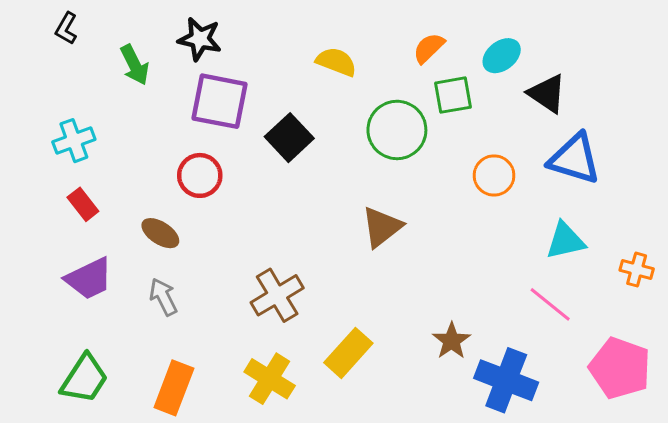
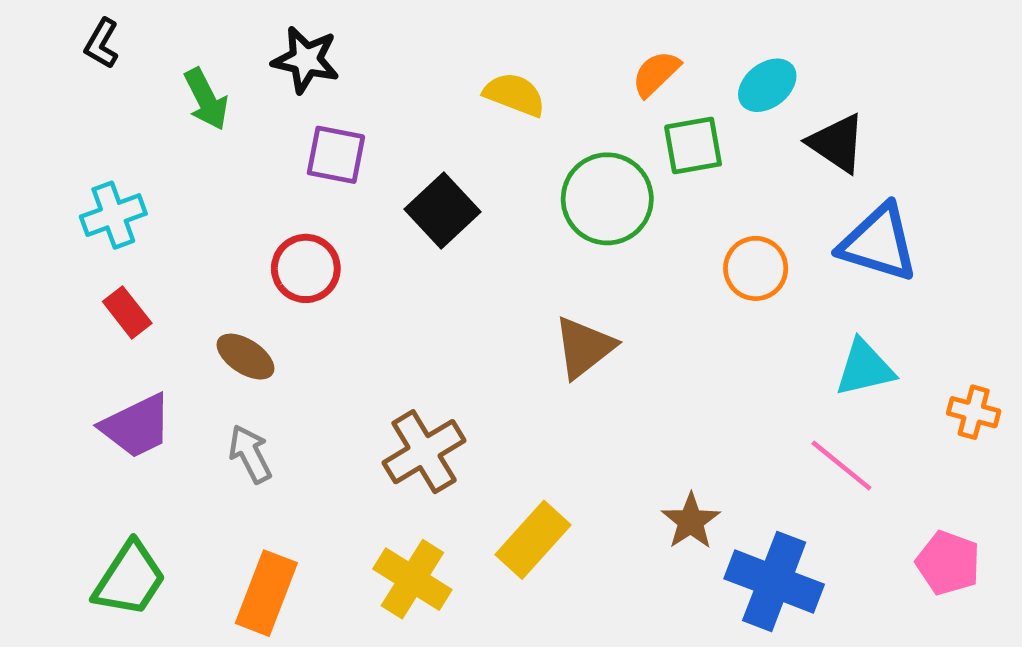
purple square: (219, 101) -> (336, 155), size x0.7
pink pentagon: (620, 368) -> (948, 563), size x0.7

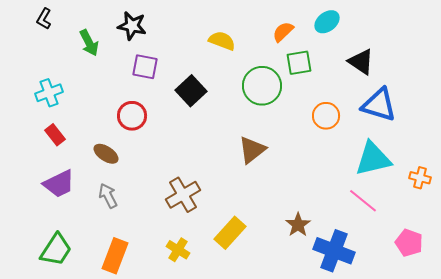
cyan ellipse: (767, 85) -> (327, 22), moved
cyan triangle: (865, 368) -> (373, 159), size x1.4
yellow cross: (412, 579) -> (178, 250), size x0.7

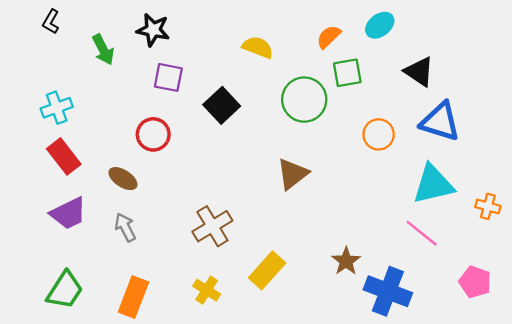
red rectangle: (55, 135) -> (64, 156), size x1.4

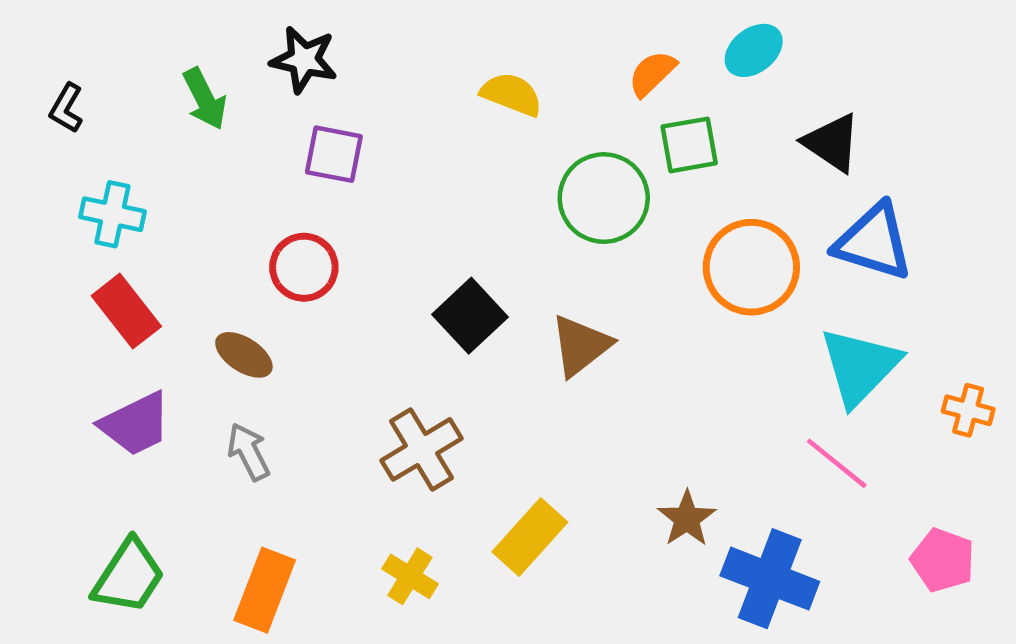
black L-shape: (51, 22) -> (66, 108), moved
black square: (222, 105) -> (470, 316), moved
cyan cross: (57, 108) -> (112, 214), turned 32
orange circle: (379, 134) -> (751, 267), size x1.5
cyan triangle: (433, 184) -> (860, 366), turned -33

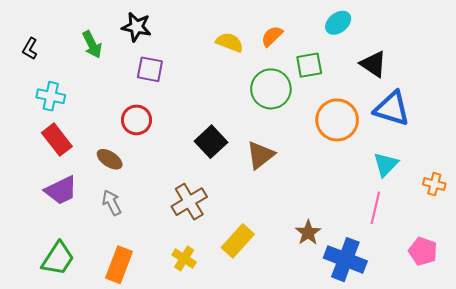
orange semicircle: (652, 73) -> (272, 36), moved
cyan triangle: (860, 366) -> (386, 164), size x0.7
pink line: (837, 463) -> (375, 208), turned 64

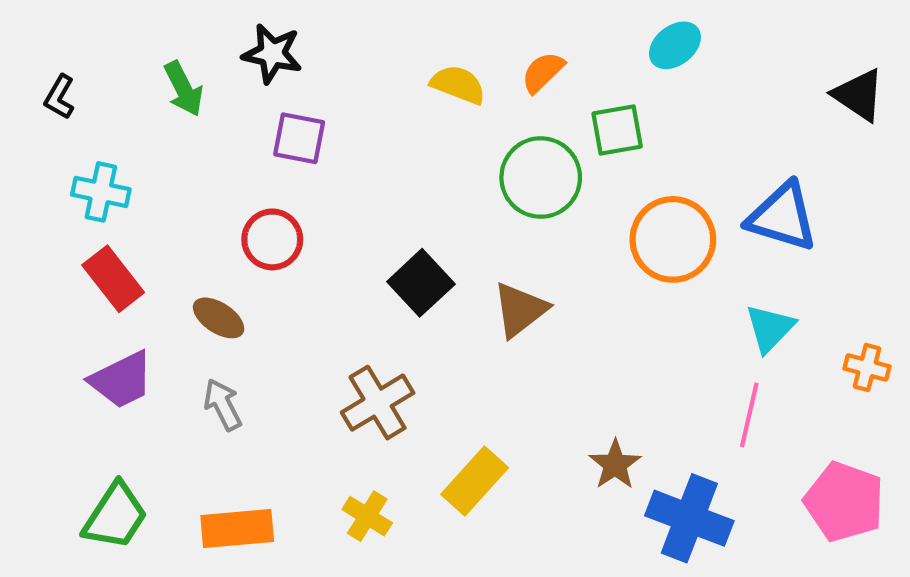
black triangle: (373, 64) -> (859, 95), moved
pink pentagon: (423, 251) -> (844, 502), size x1.4
orange rectangle: (119, 265) -> (237, 529), turned 64

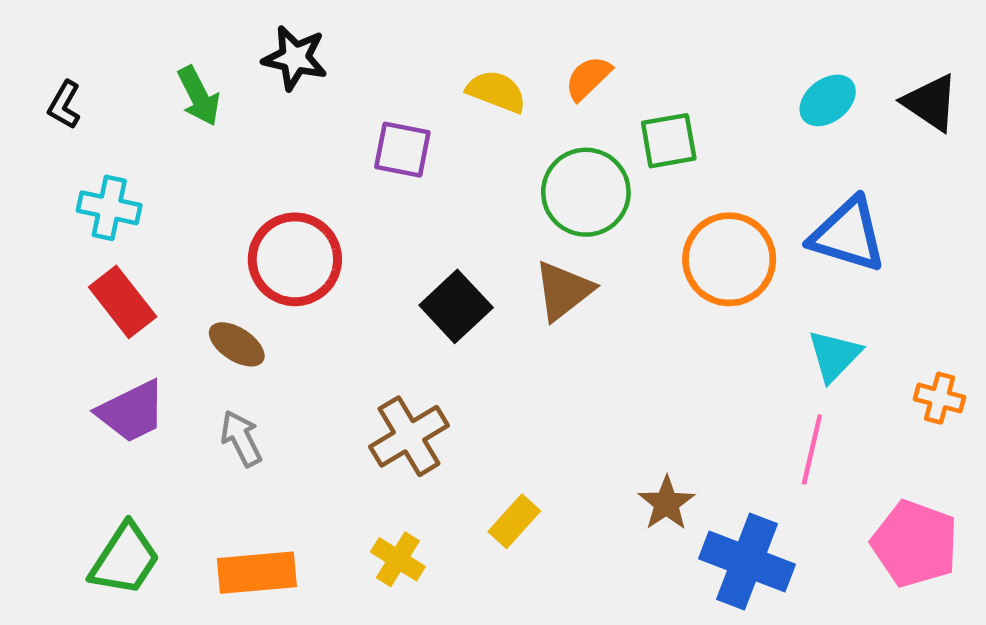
cyan ellipse: (675, 45) -> (828, 100), moved
purple square: (299, 138) -> (402, 150), moved
red circle: (272, 239) -> (295, 259), size x1.4
brown triangle: (520, 310) -> (564, 291), moved
yellow rectangle: (475, 481) -> (514, 521), size x0.7

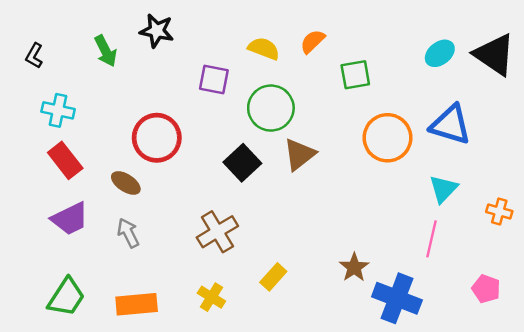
black triangle: (931, 103) -> (494, 55), size x1.4
green circle: (586, 192) -> (271, 108), moved
pink pentagon: (915, 544) -> (486, 289), size x0.6

